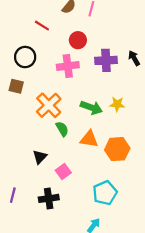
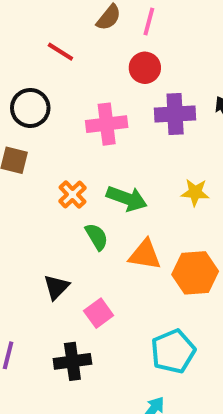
red circle: (78, 40) -> (145, 68), moved
orange cross: (49, 105) -> (72, 194), size x0.6
green arrow: (91, 108) -> (127, 198), moved

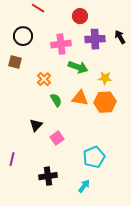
green arrow: (127, 198) -> (78, 67), moved
orange triangle: (145, 255) -> (80, 98), moved
orange hexagon: (195, 273) -> (105, 102), moved
black cross: (72, 361) -> (48, 176), moved

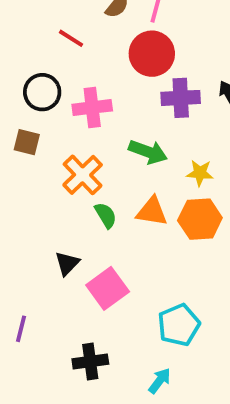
red circle: (80, 16) -> (152, 54), size x1.5
pink cross: (61, 44) -> (92, 108), moved
orange cross: (44, 79) -> (83, 175), size x1.5
pink square: (57, 138) -> (108, 288), size x1.5

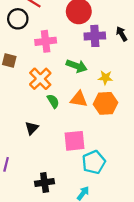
black circle: (42, 92) -> (18, 19), moved
pink square: (108, 288) -> (74, 141), moved, turned 30

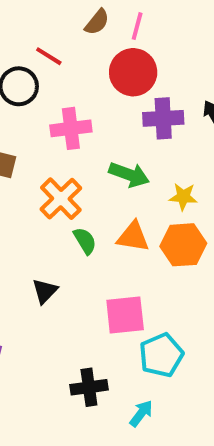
black cross: (45, 183) -> (89, 387), moved

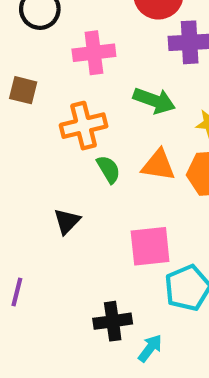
orange cross: (61, 199) -> (84, 126), turned 30
cyan arrow: (141, 413) -> (150, 348), moved

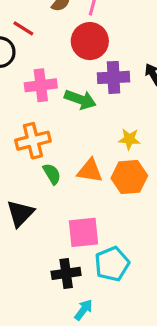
green arrow: (154, 101) -> (80, 100), moved
black triangle: (67, 221) -> (20, 213), size x1.4
black cross: (113, 321) -> (66, 273), moved

